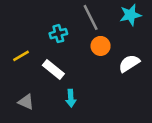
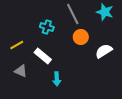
cyan star: (130, 15) -> (105, 12), turned 30
cyan cross: (58, 34) -> (47, 27), turned 32
gray triangle: (26, 102) -> (21, 71), moved

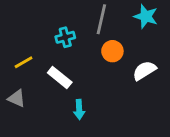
gray line: (73, 14) -> (101, 19), turned 40
cyan cross: (47, 27) -> (65, 37), turned -32
gray triangle: (21, 71) -> (17, 98), moved

